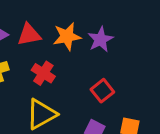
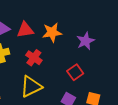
purple star: (100, 39) -> (85, 41), moved

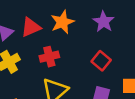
red cross: (34, 58) -> (49, 57), turned -35

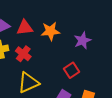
red cross: (49, 57) -> (23, 54), moved, turned 35

